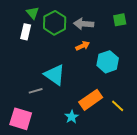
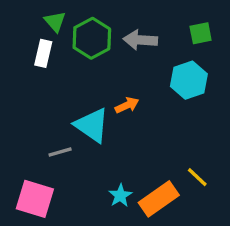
orange arrow: (83, 46) -> (127, 105), moved
cyan hexagon: (108, 62) -> (189, 80), moved
orange rectangle: (91, 100) -> (159, 199), moved

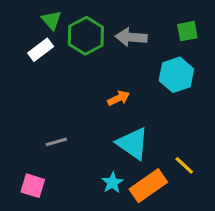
white rectangle: (43, 53) -> (41, 50), turned 40
cyan triangle: (92, 125) -> (133, 143), moved
pink square: (35, 199) -> (33, 186), size x0.7

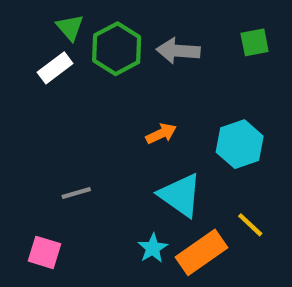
cyan hexagon: (176, 75) -> (240, 144), moved

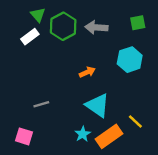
cyan hexagon: (240, 144) -> (130, 60), moved

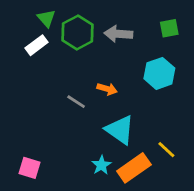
orange arrow: (87, 72) -> (107, 89), turned 42
gray line: (41, 104) -> (76, 102), moved, turned 49

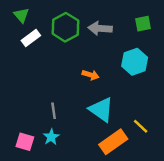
green triangle: (46, 18) -> (21, 15), moved
gray line: (76, 102) -> (54, 111), moved, turned 49
cyan star: (101, 165) -> (51, 137), moved

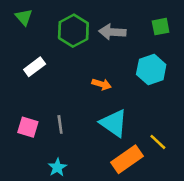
white rectangle: (31, 38) -> (35, 67), moved
cyan star: (51, 137) -> (57, 167), moved
pink square: (25, 142) -> (28, 127), moved

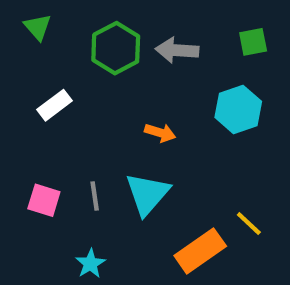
cyan triangle: (114, 123) -> (147, 194), moved, turned 36

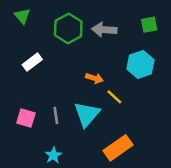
yellow line: (249, 223) -> (114, 97), moved

